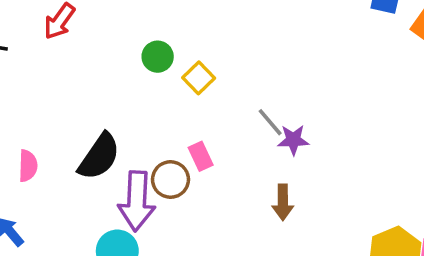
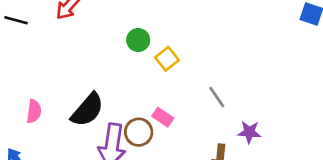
purple star: (293, 140) -> (249, 132), moved
pink rectangle: (201, 156) -> (163, 117), turned -36

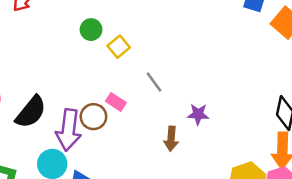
gray line: (217, 97) -> (154, 82), moved
black semicircle: (87, 110) -> (31, 112), moved

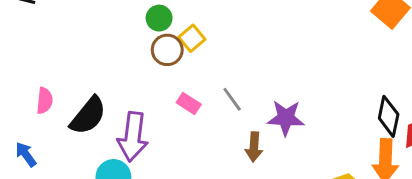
gray line: (154, 82) -> (232, 99), moved
purple star: (198, 114) -> (286, 118), size x1.4
brown circle: (93, 117) -> (167, 50), moved

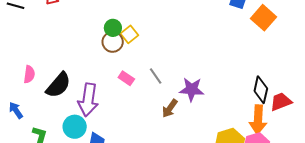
green circle: (159, 18) -> (113, 28), moved
brown arrow: (254, 147) -> (170, 108), turned 30

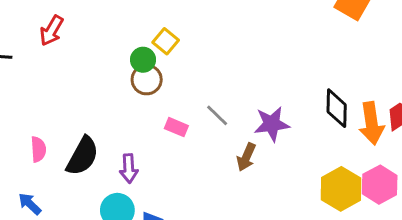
yellow square: (129, 34) -> (166, 41), moved
black diamond: (261, 90) -> (337, 108), moved
purple arrow: (88, 100) -> (129, 168), size x0.6
orange arrow: (258, 120) -> (372, 123), moved

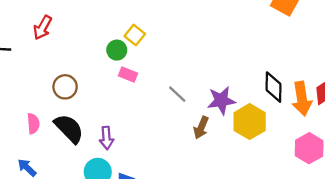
brown circle: (147, 80) -> (65, 87), moved
pink rectangle: (176, 127) -> (128, 74), moved
black semicircle: (83, 156) -> (69, 129), turned -72
yellow hexagon: (341, 189) -> (250, 122), moved

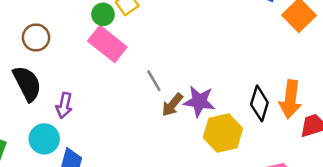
pink rectangle: (128, 74) -> (107, 44), size x1.8
orange arrow: (302, 99) -> (290, 99), moved
brown arrow: (201, 128) -> (172, 105), moved

